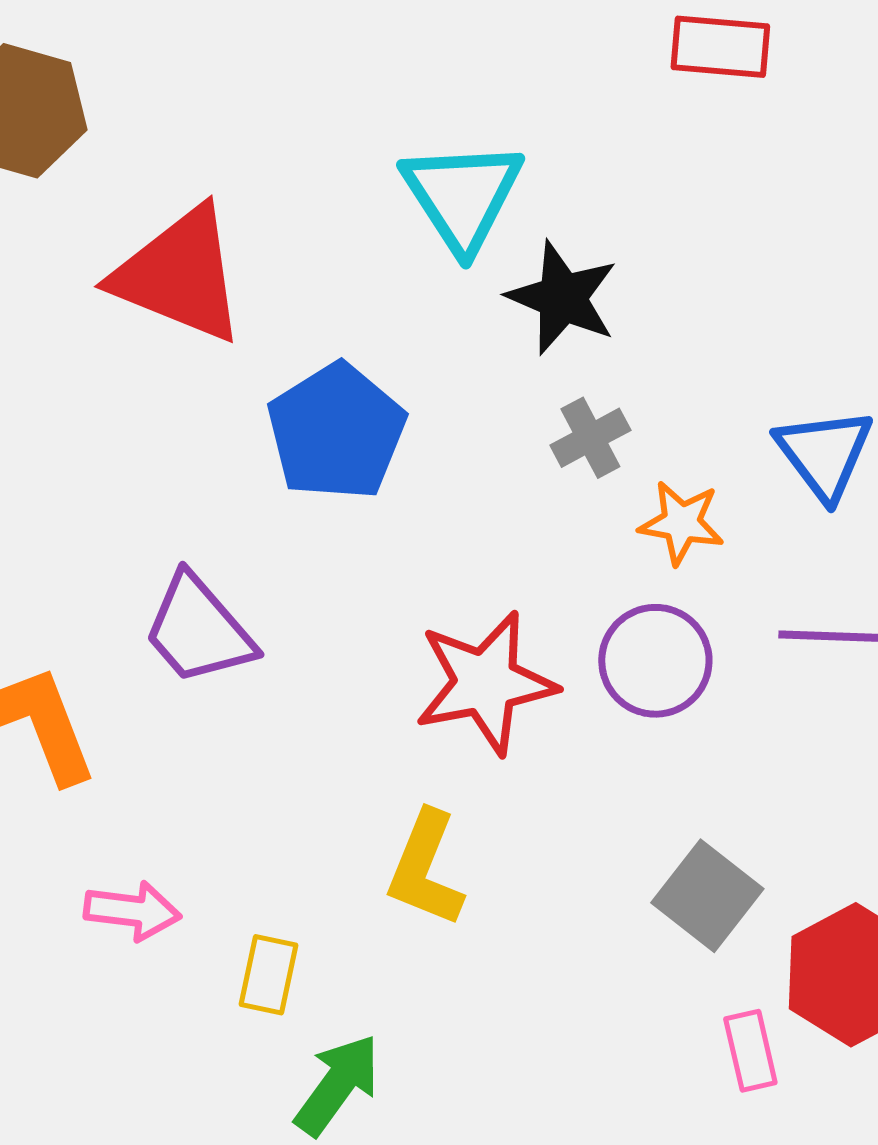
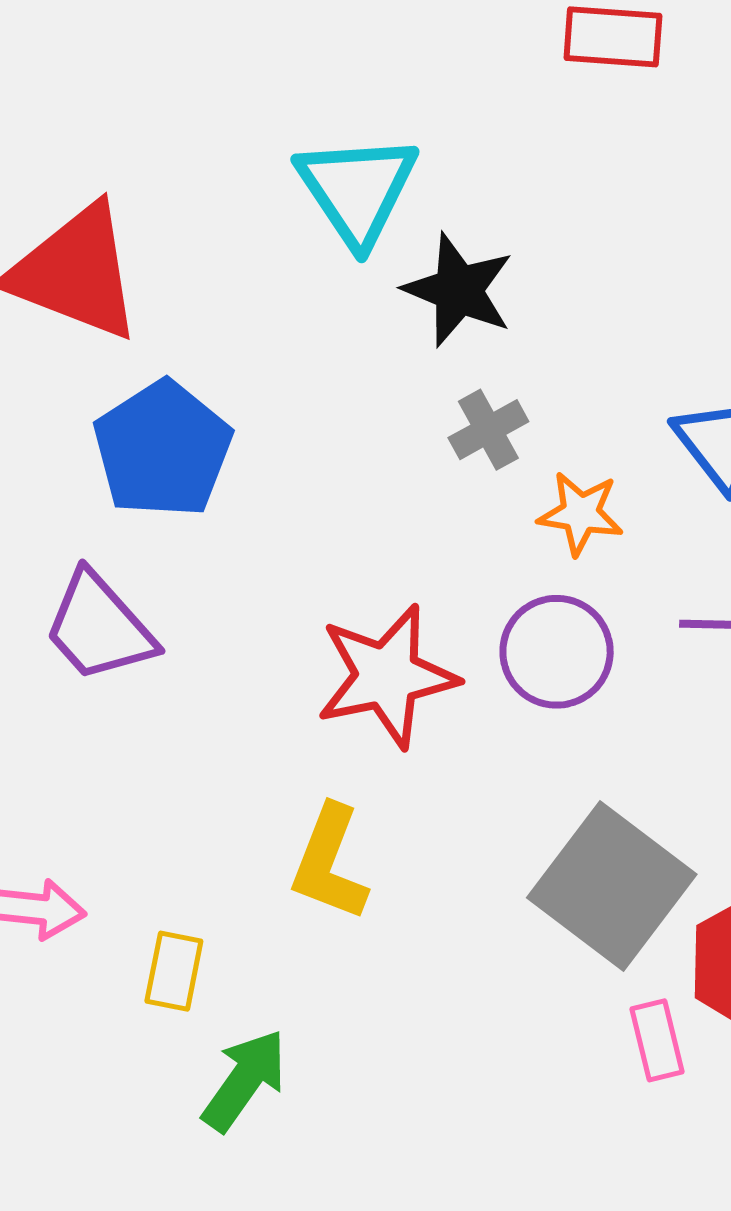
blue pentagon: (336, 432) -> (163, 449), moved
gray square: (707, 896) -> (612, 886), size x1.5

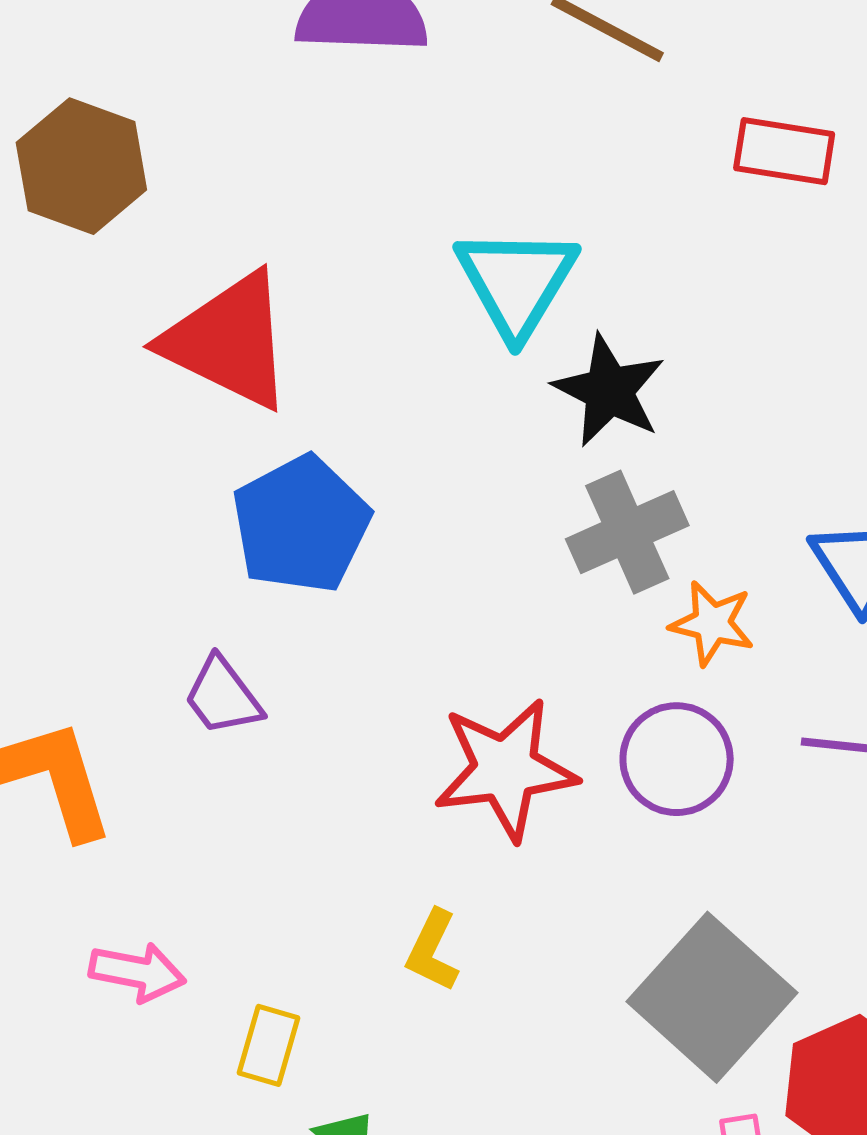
gray cross: (488, 430) -> (627, 532), size x1.5
purple trapezoid: (99, 627) -> (223, 696), size x0.7
yellow L-shape: (329, 863) -> (433, 951), size x0.7

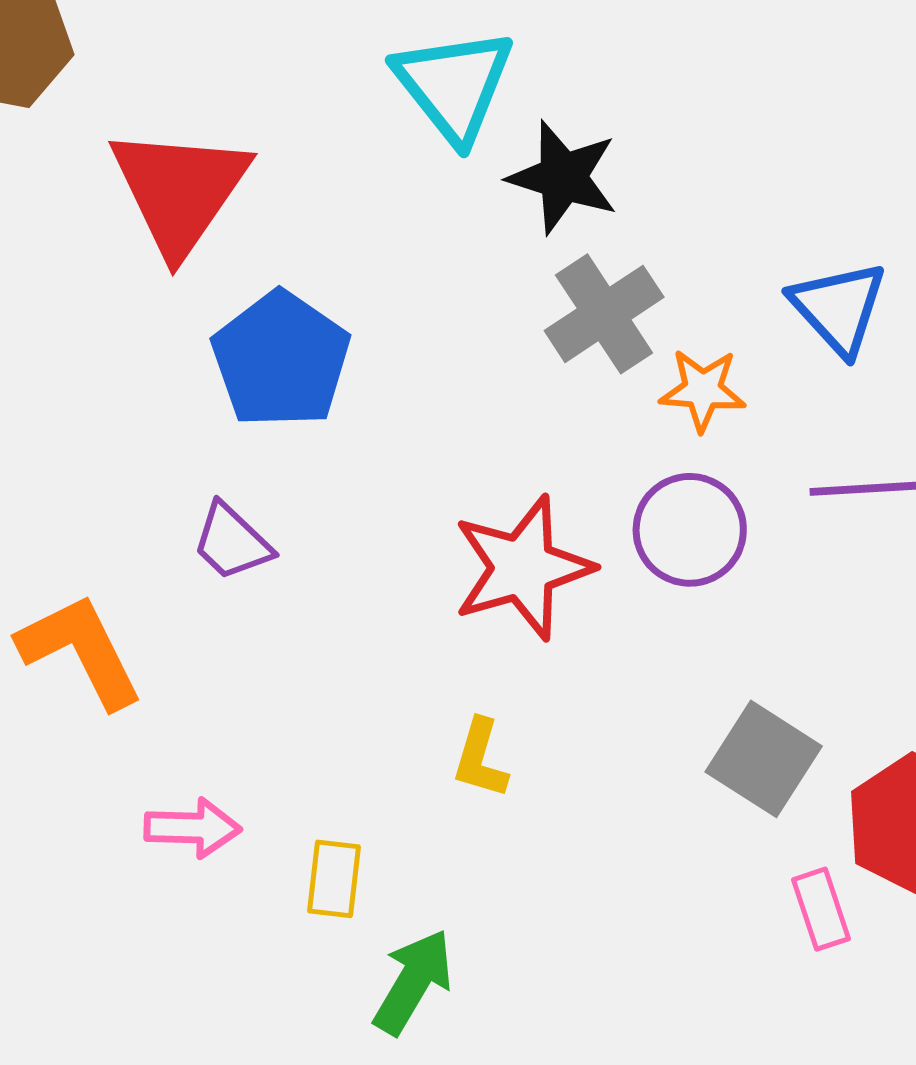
red triangle: (229, 341) -> (180, 190), turned 48
gray square: (712, 997) -> (764, 759), size x0.7

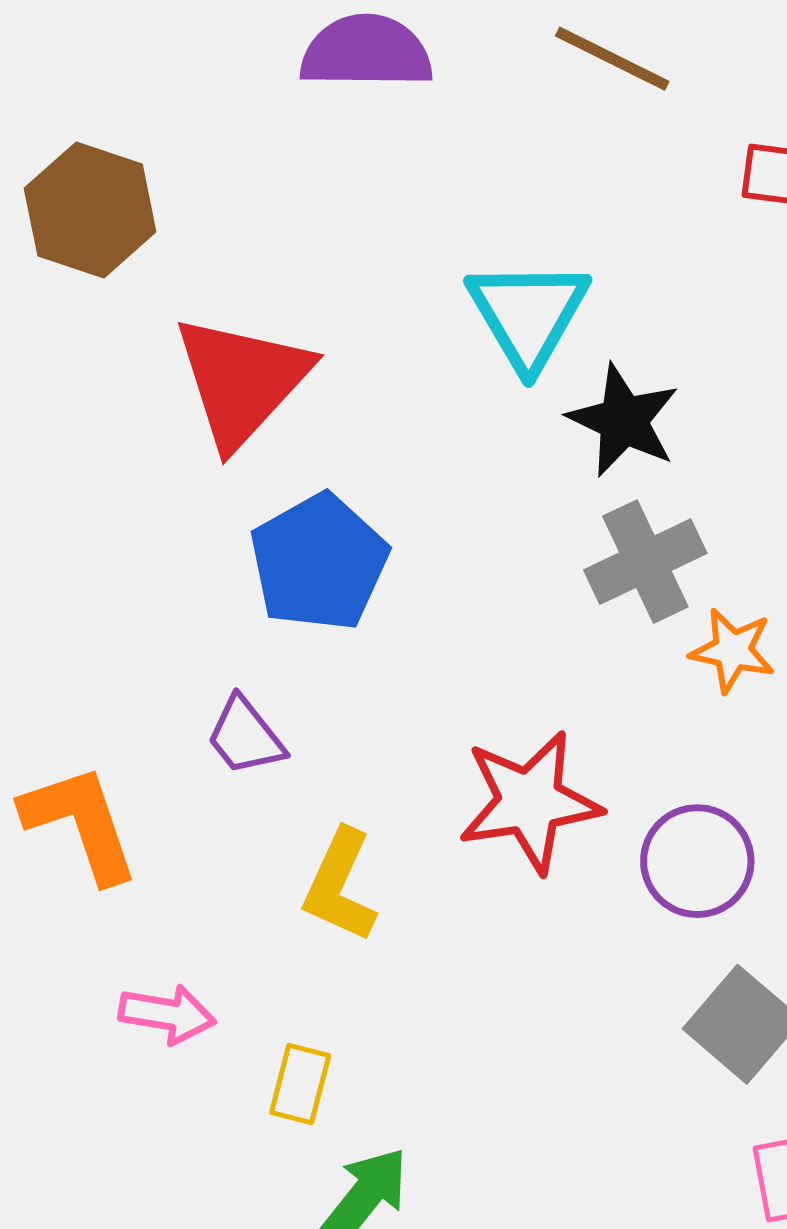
purple circle: (690, 530) -> (697, 861), moved
yellow L-shape: (480, 759) -> (340, 886), moved, size x1.4

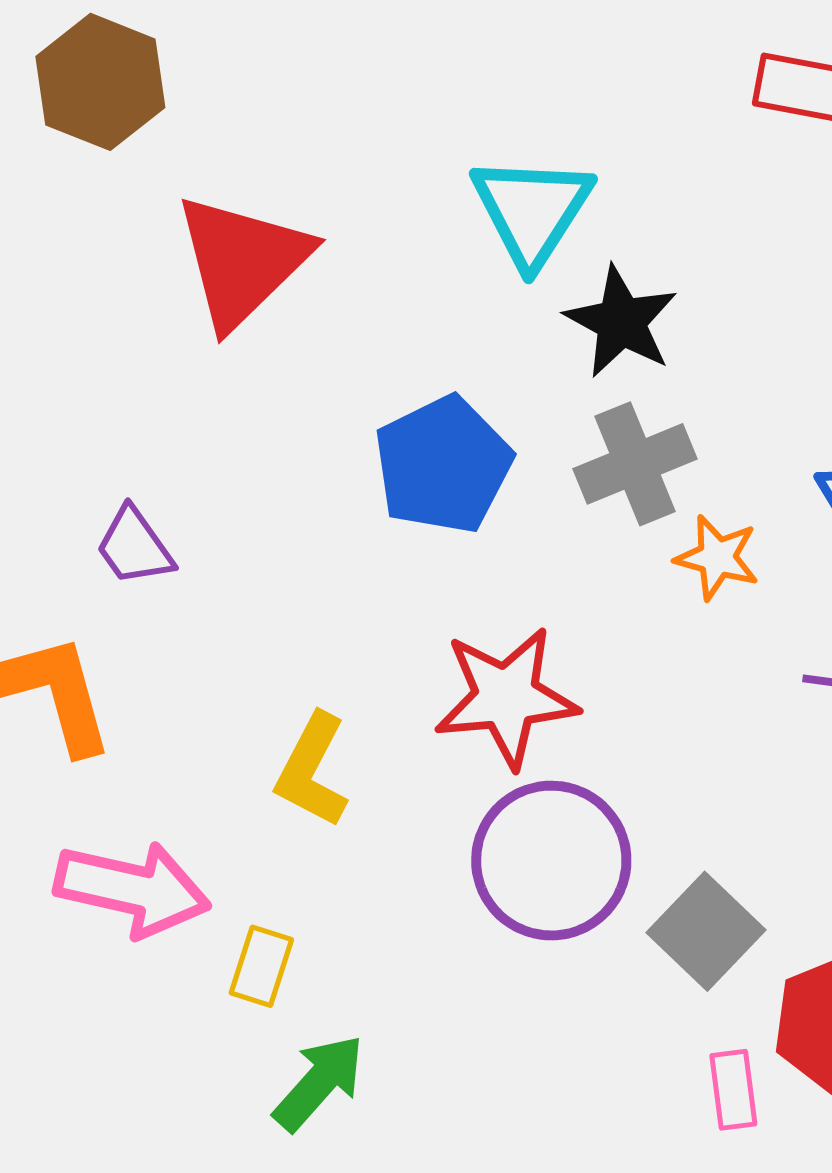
blue pentagon: (319, 562) -> (443, 465), moved
purple trapezoid: (245, 736) -> (134, 547), moved
purple circle: (697, 861) -> (551, 861), moved, size x1.4
pink arrow: (167, 1014) -> (132, 889), size x1.6

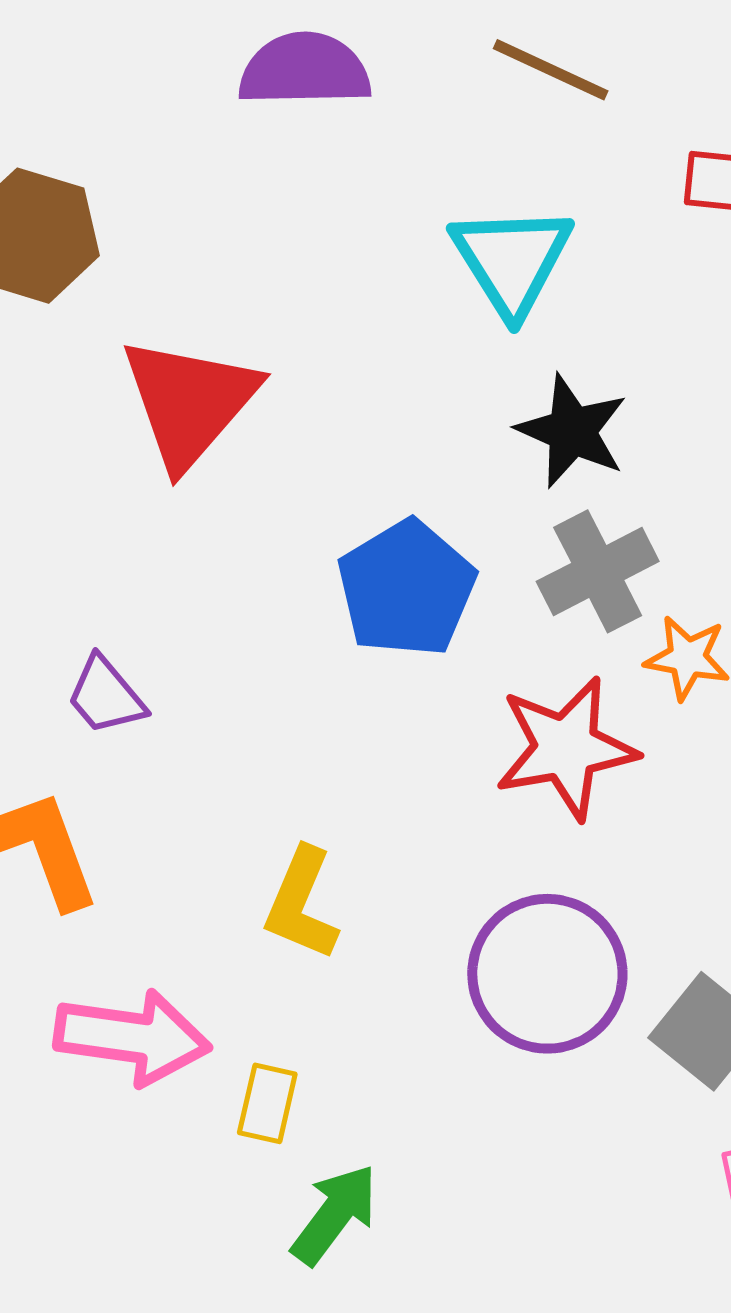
cyan triangle: (532, 210) -> (512, 260), moved
red star: (506, 697) -> (566, 748), moved

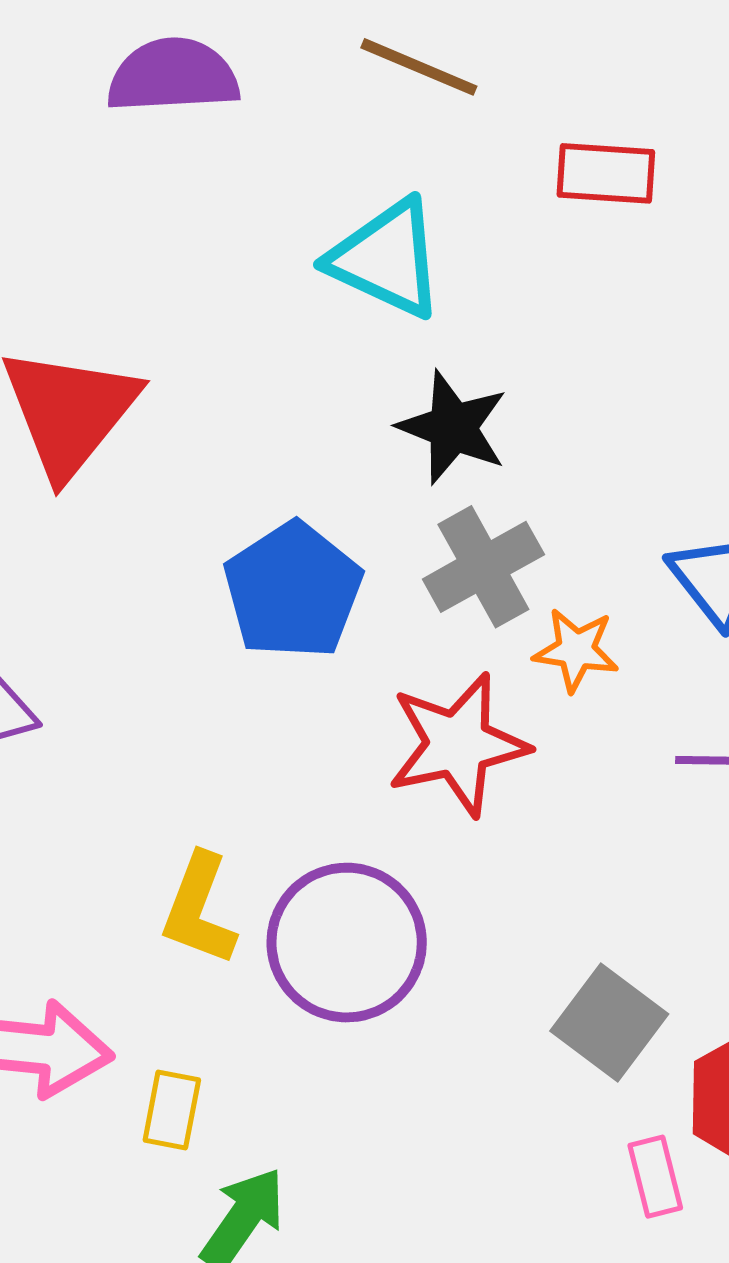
cyan triangle: (512, 260) -> (387, 259), turned -31
purple circle: (547, 974) -> (347, 943), moved

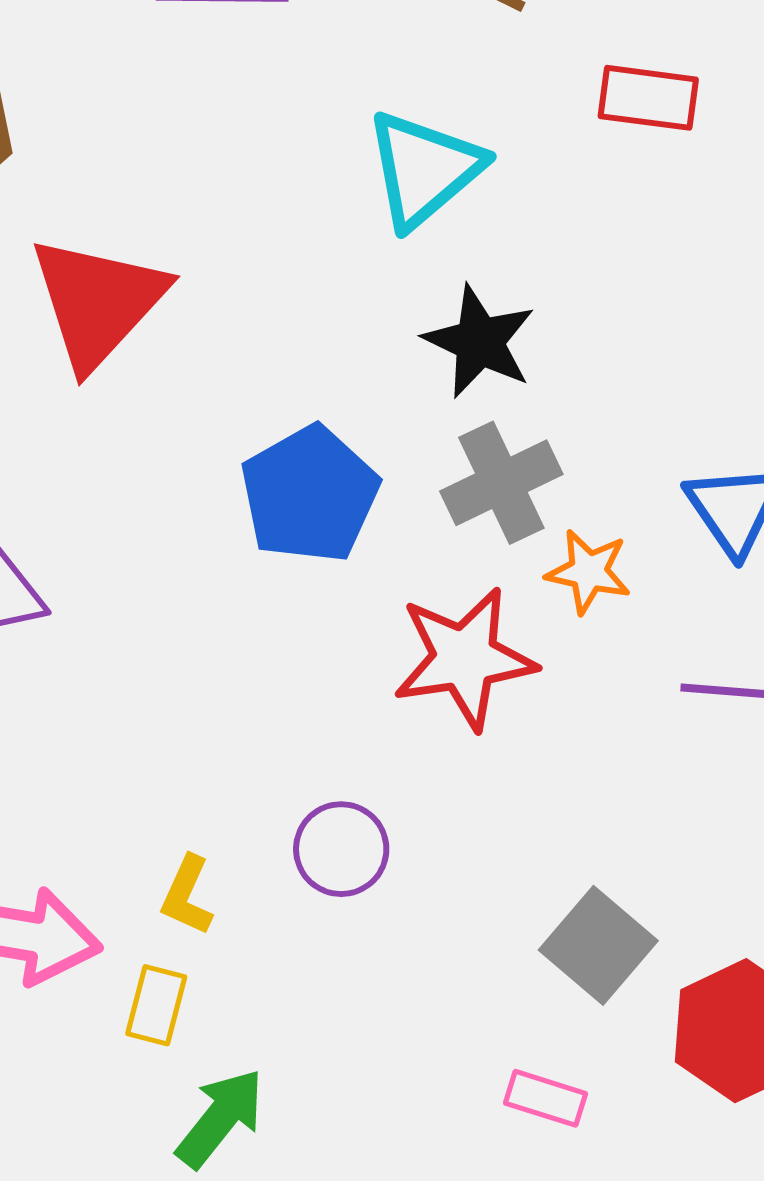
cyan triangle: (387, 259) -> (424, 169), turned 51
yellow L-shape: (199, 909) -> (187, 895), moved, size x0.7
purple circle: (347, 943) -> (341, 849), size x0.6
pink rectangle: (655, 1177) -> (546, 1098), moved, turned -62

